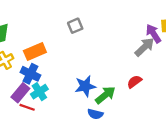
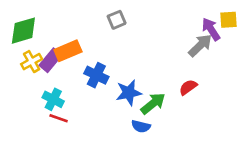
blue cross: (30, 74) -> (96, 75), moved
cyan cross: (39, 92) -> (53, 99), moved, turned -30
purple rectangle: (20, 93) -> (50, 60), moved

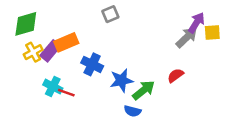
yellow square: (229, 20) -> (212, 32), moved
purple arrow: (211, 29) -> (196, 23), turned 65
red line: (59, 118) -> (66, 93), moved

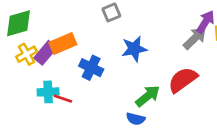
red semicircle: (175, 75) -> (183, 80), size x1.6
blue star: (121, 80) -> (134, 49), moved
cyan cross: (53, 86) -> (48, 92), turned -30

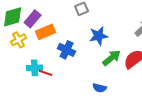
purple rectangle: (45, 53) -> (33, 19), moved
green arrow: (148, 96) -> (112, 58), moved

